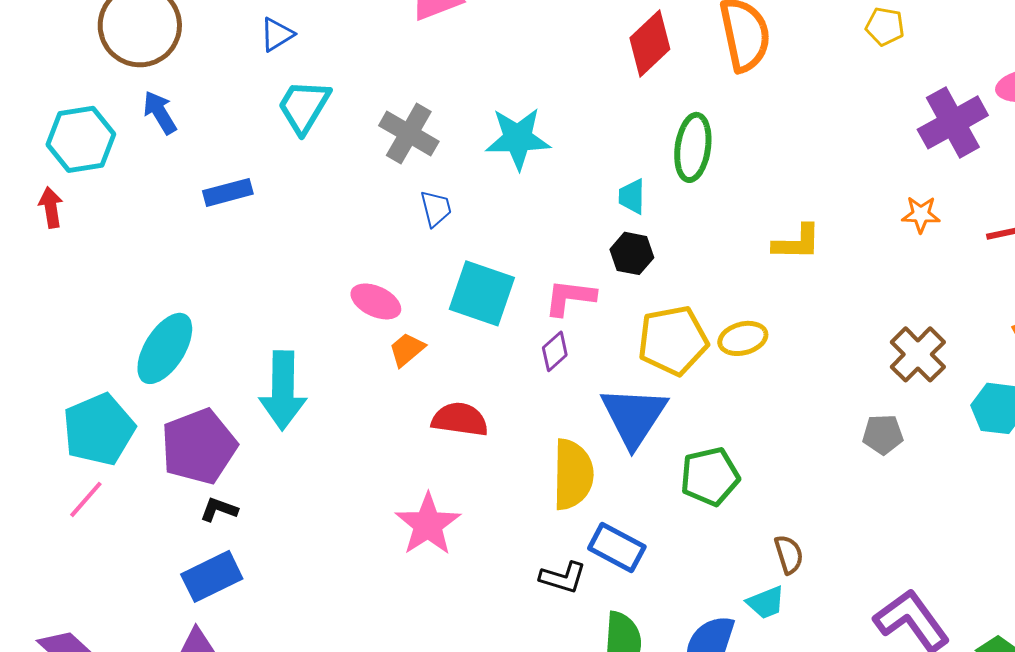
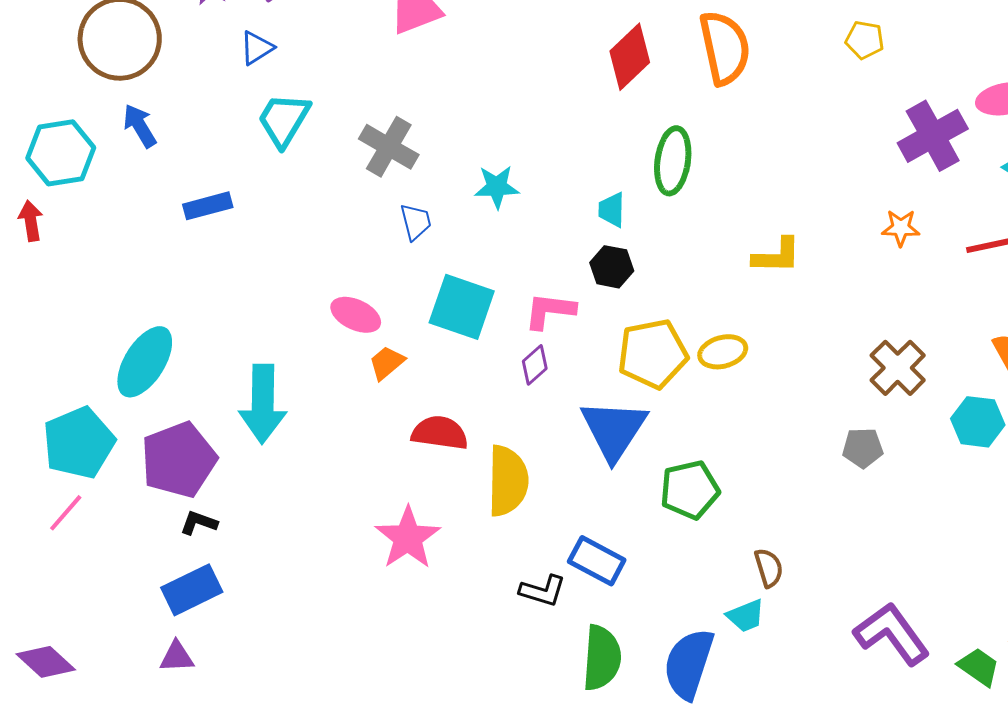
cyan star: (518, 138) -> (497, 187), moved, size x0.7
yellow semicircle: (573, 474) -> (508, 481), moved

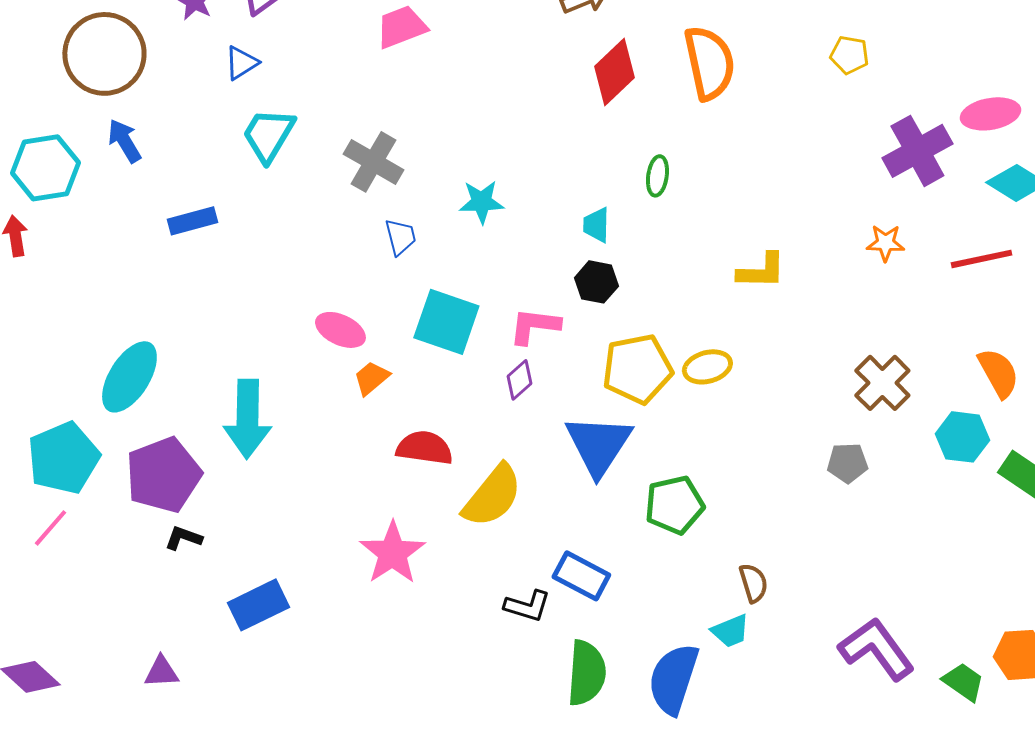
green ellipse: (673, 161) -> (657, 176), size x0.6
yellow semicircle: (508, 481) -> (492, 496), turned 38
blue rectangle: (192, 590) -> (258, 605), moved

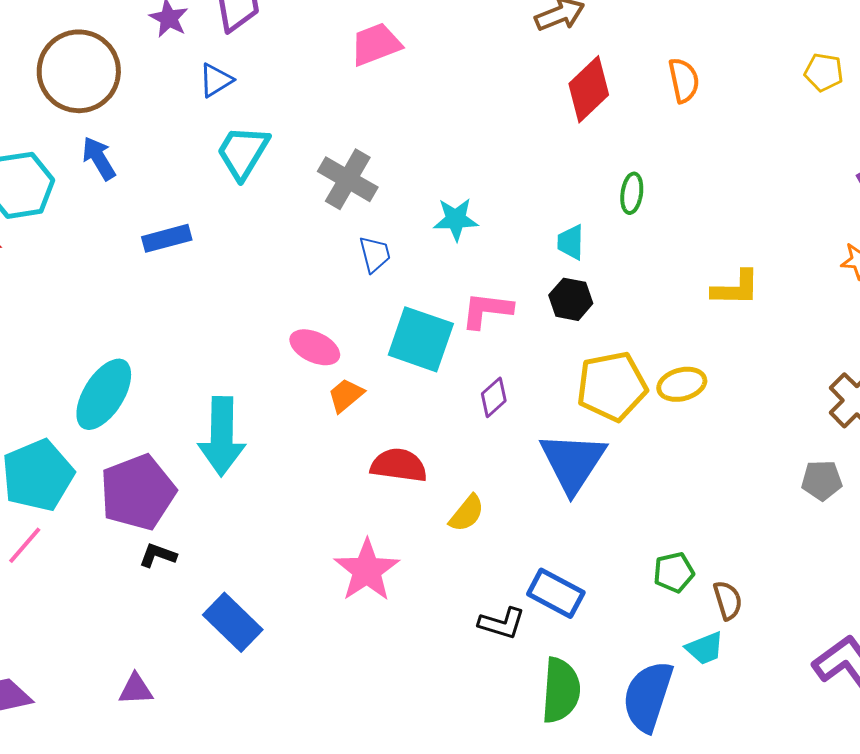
orange semicircle: (709, 63) -> (684, 80), size x0.6
pink L-shape: (534, 326) -> (487, 310), moved
yellow semicircle: (492, 496) -> (467, 513), size x0.6
green pentagon: (674, 505) -> (674, 572), moved, size x0.7
blue rectangle: (258, 605) -> (233, 622), turned 70

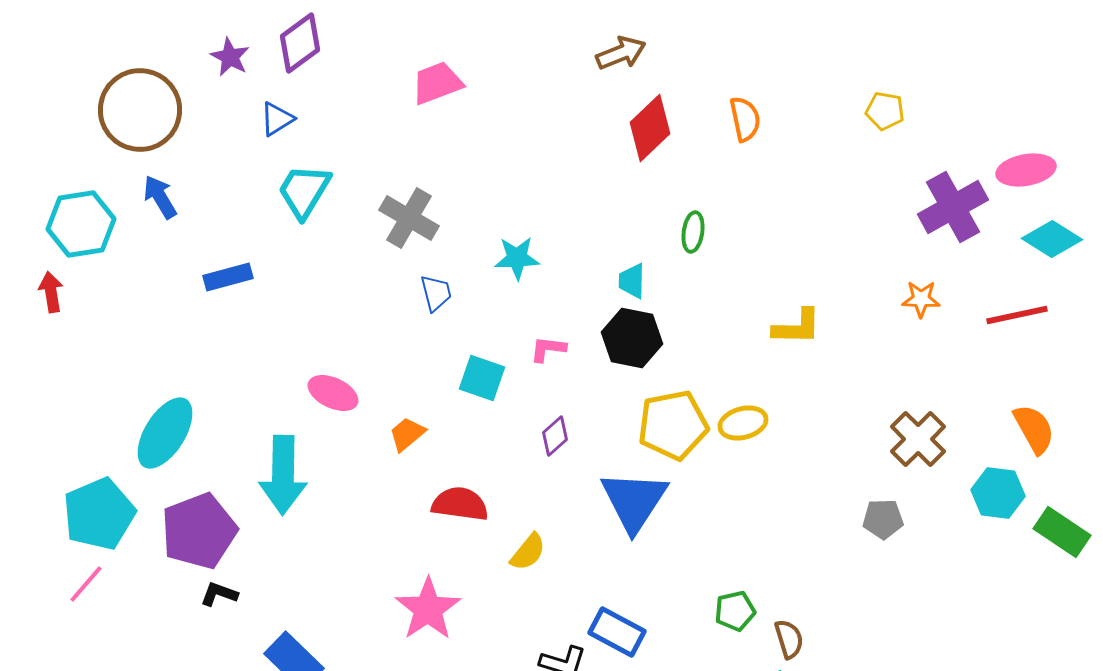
black hexagon: (571, 299) -> (632, 338), size x1.4
pink L-shape: (487, 310) -> (548, 349), size x0.7
cyan square: (421, 339) -> (482, 378), size x0.7
pink ellipse: (315, 347) -> (333, 393), moved

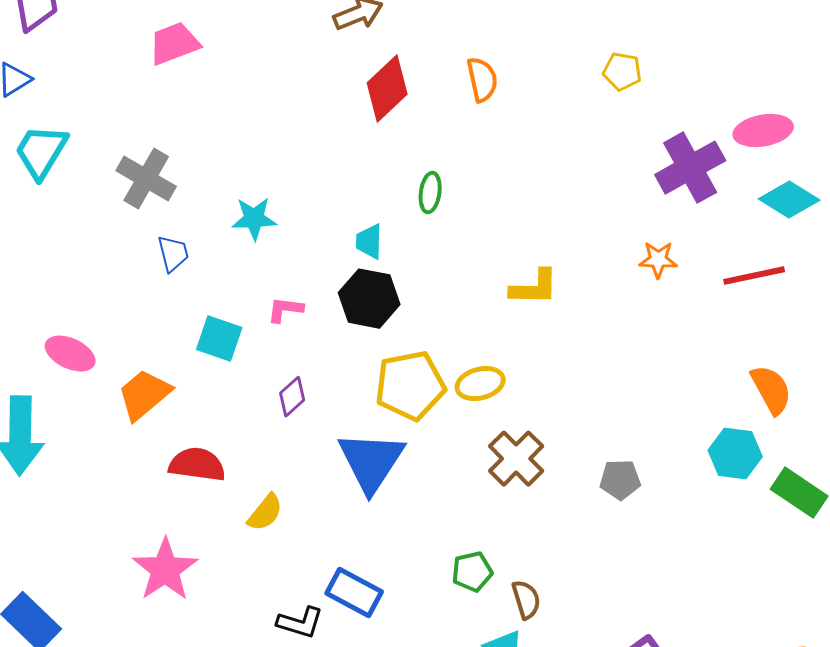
orange trapezoid: (407, 434) -> (144, 395), size x1.5
brown cross: (918, 439) -> (516, 459), moved

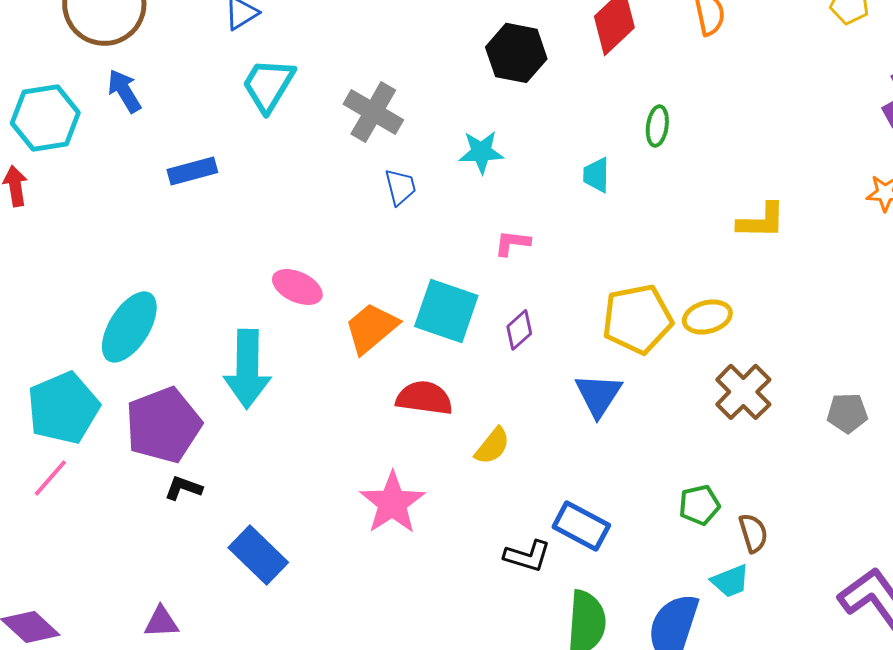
black hexagon: (369, 299) -> (516, 53), moved
cyan square: (219, 339) -> (446, 311), moved, size x1.4
blue triangle: (371, 462) -> (598, 395), size x0.7

